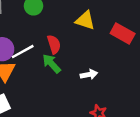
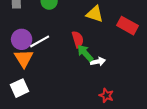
red semicircle: (54, 44) -> (78, 39), moved
green arrow: (52, 64) -> (85, 53), moved

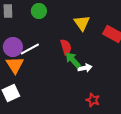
yellow triangle: (95, 14) -> (82, 23), turned 36

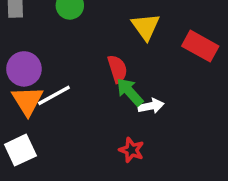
white line: (30, 49) -> (54, 95), moved
red star: (93, 100) -> (132, 150), moved

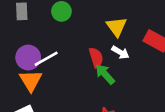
white line: (54, 95) -> (46, 59), moved
white arrow: (151, 106) -> (120, 52), moved, turned 42

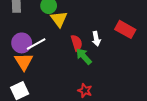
yellow triangle: (117, 27) -> (59, 19), moved
white arrow: (120, 52) -> (96, 39), turned 48

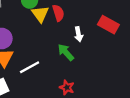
red semicircle: (77, 43) -> (58, 13), moved
white line: (36, 44) -> (30, 67), moved

